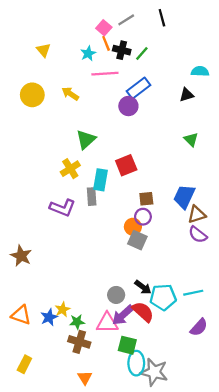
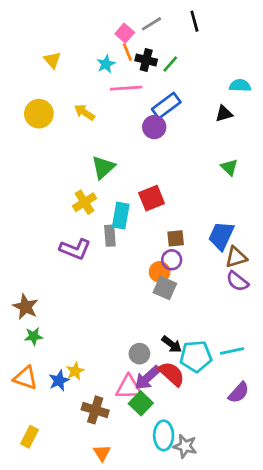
green star: (77, 322) -> (34, 336), moved
green square: (127, 345) -> (141, 403), moved, turned 30
gray star: (154, 372) -> (185, 446), size x0.7

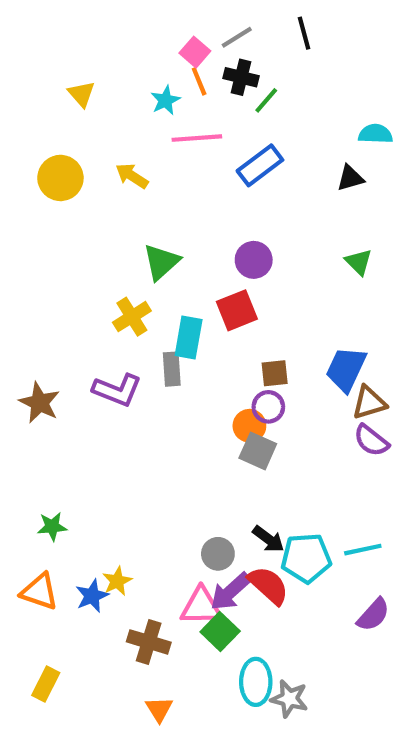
black cross: (146, 60) -> (241, 77), moved
purple circle: (154, 127) -> (254, 260), moved
brown star: (25, 307) -> (39, 403), moved

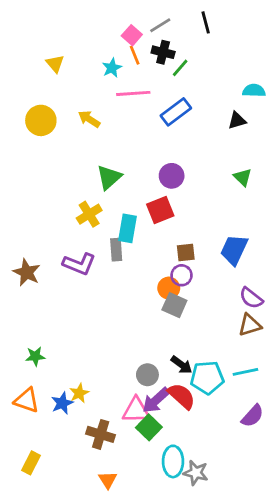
brown triangle: (369, 403) -> (250, 325), moved

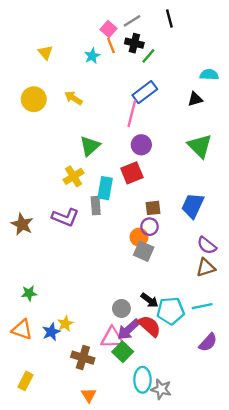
pink line: (133, 93) -> (132, 113), moved, turned -72
green triangle: (243, 177) -> (200, 146), size x1.6

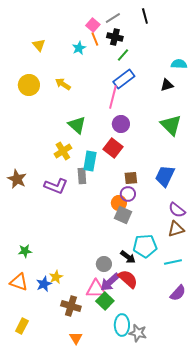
green line: (148, 56) -> (123, 55), moved
green triangle: (90, 146) -> (77, 125), turned -36
red square: (132, 173) -> (113, 148), turned -30
brown star: (22, 224) -> (17, 179), moved
cyan pentagon: (171, 311) -> (145, 246), moved

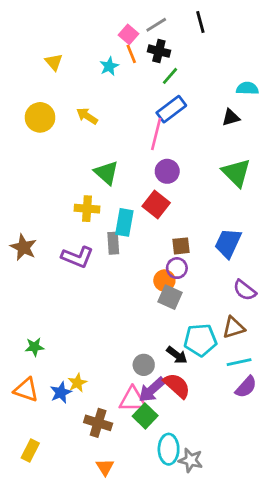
yellow cross: (63, 151) -> (87, 209), turned 36
brown triangle: (176, 229) -> (234, 328), moved
purple semicircle: (178, 293) -> (246, 387), moved

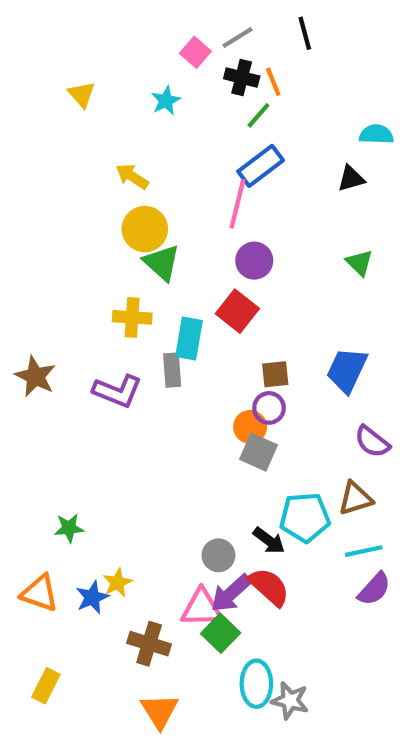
orange line: (131, 54) -> (273, 82), moved
yellow circle: (40, 117) -> (145, 229), moved
green triangle: (236, 173) -> (360, 263), size x0.6
green star: (34, 347) -> (69, 528), moved
orange triangle: (105, 467) -> (160, 711), size x1.4

